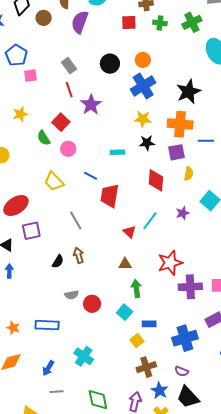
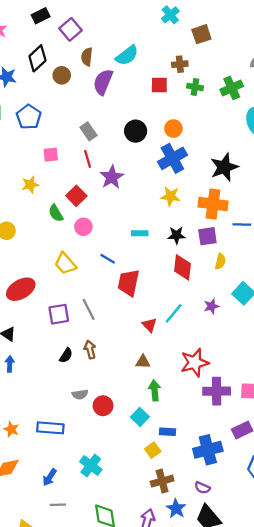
pink square: (30, 76) -> (51, 155), moved
black star: (147, 143) -> (176, 235), moved
purple square: (31, 231) -> (59, 314), moved

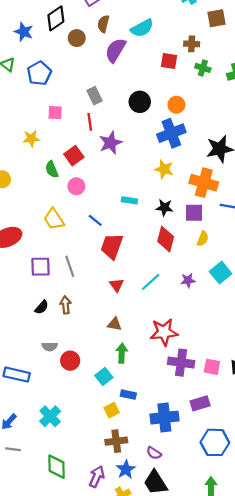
red triangle: (150, 325) -> (117, 285), moved

